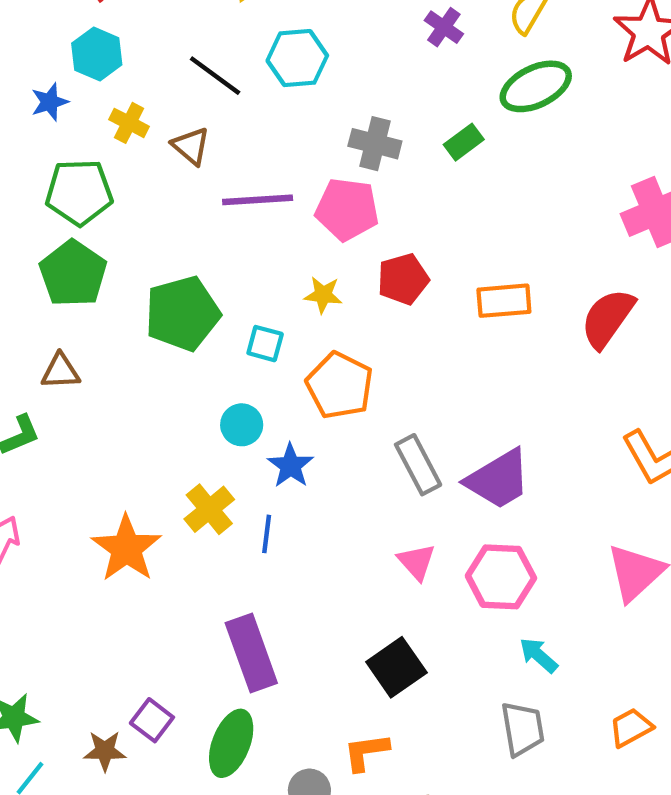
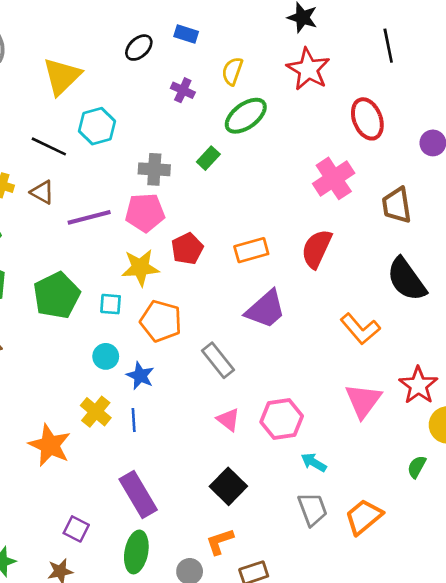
yellow star: (323, 295) -> (140, 268), size x1.6
purple trapezoid: (498, 479) -> (266, 309), moved
purple square: (152, 720) -> (76, 529), moved
orange trapezoid: (631, 728) -> (364, 517), moved, size x1.4

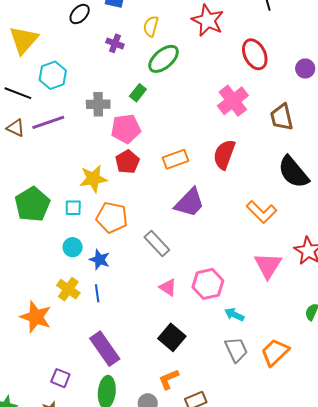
pink pentagon: (145, 213) -> (126, 129), moved
purple line: (89, 217) -> (48, 122), moved

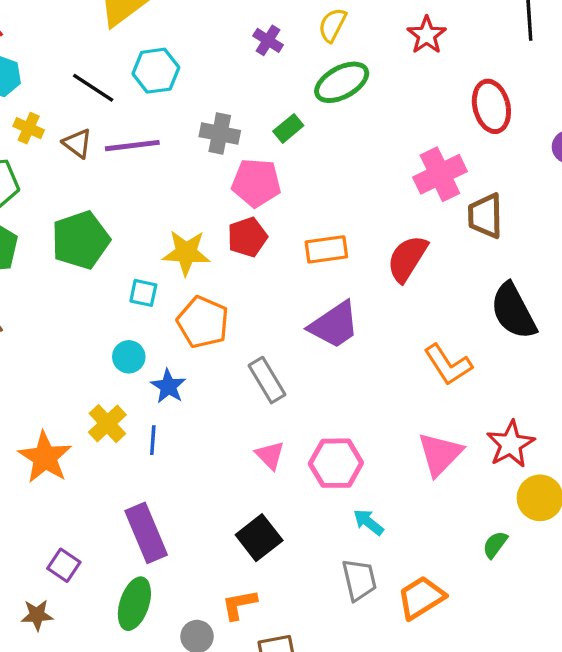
red star: (208, 20) -> (427, 35), size x0.7
brown trapezoid: (282, 117) -> (485, 216), moved
green pentagon: (32, 204) -> (81, 240), moved

